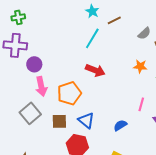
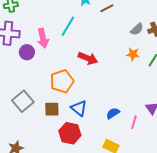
gray semicircle: (144, 33) -> (137, 29), moved
cyan line: (92, 38) -> (68, 26), moved
pink arrow: (41, 86) -> (43, 38), moved
pink line: (141, 104) -> (134, 122), moved

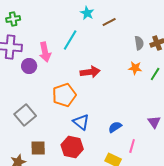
gray semicircle: (137, 29) -> (139, 43), turned -56
red arrow: (88, 58) -> (90, 72), turned -30
brown square: (52, 109) -> (38, 148), moved
pink line: (134, 122) -> (132, 146), moved

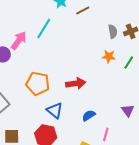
pink arrow: (45, 52) -> (19, 40), turned -132
red arrow: (90, 72) -> (76, 83), moved
orange pentagon: (64, 95) -> (38, 83), turned 30

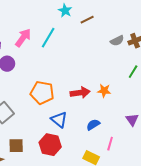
gray semicircle: (113, 31) -> (117, 41), turned 72
pink arrow: (19, 40) -> (23, 38), moved
orange star: (109, 56) -> (104, 91), moved

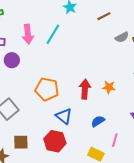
brown line: (87, 20) -> (104, 16), moved
pink arrow: (23, 38) -> (28, 34), turned 138
red arrow: (80, 93) -> (85, 89), turned -78

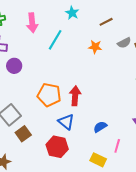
pink arrow: (28, 34) -> (32, 23), moved
orange star: (109, 87) -> (95, 47), moved
red arrow: (85, 89) -> (75, 96), moved
brown square: (21, 142) -> (23, 134), moved, turned -35

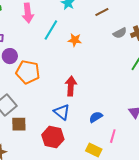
orange star: (95, 47) -> (75, 40), moved
orange pentagon: (49, 95) -> (28, 72), moved
brown square: (23, 134) -> (19, 124), turned 35

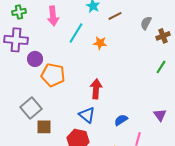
brown line: (102, 12) -> (115, 16), moved
gray semicircle: (120, 33) -> (146, 23), moved, turned 144

